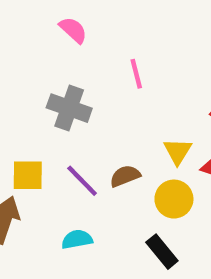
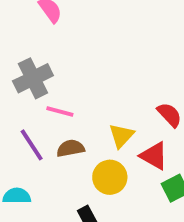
pink line: (136, 74) -> (60, 111), moved, turned -72
gray cross: (69, 108) -> (33, 78), turned 33

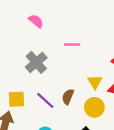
pink line: (60, 111) -> (72, 44), moved
brown semicircle: (71, 148) -> (68, 97), turned -42

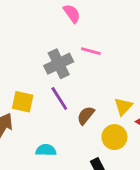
pink line: (72, 44) -> (91, 51), moved
purple line: (45, 100) -> (59, 99), moved

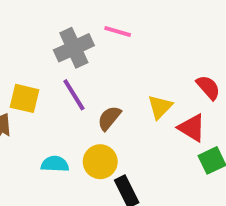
yellow circle: (114, 137) -> (100, 162), moved

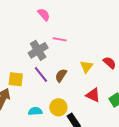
yellow triangle: (160, 107) -> (86, 67), moved
brown semicircle: (109, 118) -> (61, 75), moved
red triangle: (192, 128) -> (93, 95), moved

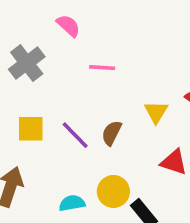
gray cross: (38, 50) -> (27, 63), moved
yellow square: (16, 79) -> (31, 129), moved

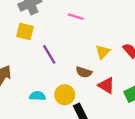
yellow square: (31, 129) -> (25, 32), moved
brown semicircle: (112, 133) -> (84, 72), moved, turned -112

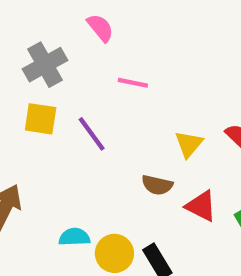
purple line: (49, 54) -> (92, 134), moved
yellow circle: (65, 95) -> (114, 253), moved

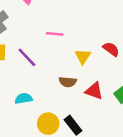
pink line: (133, 83) -> (55, 34), moved
cyan semicircle: (74, 237) -> (24, 98), moved

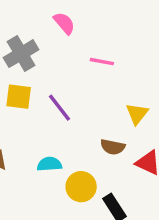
pink line: (55, 34) -> (102, 62), moved
yellow circle: (48, 124) -> (81, 187), moved

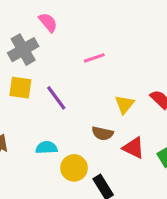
pink semicircle: (64, 23) -> (48, 22), moved
pink line: (102, 62) -> (94, 58), turned -30

